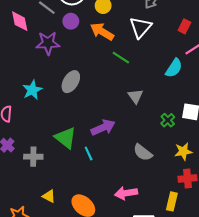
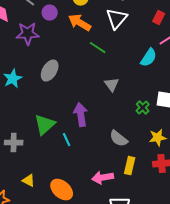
purple arrow: (103, 127) -> (81, 115), turned -75
green triangle: (66, 138) -> (45, 125), turned 40
yellow rectangle: (172, 201) -> (130, 166), moved

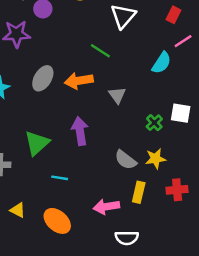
orange arrow: (80, 23) -> (79, 81), moved, turned -40
yellow star: (158, 138) -> (155, 159), moved
cyan line: (67, 140) -> (60, 178), moved, turned -56

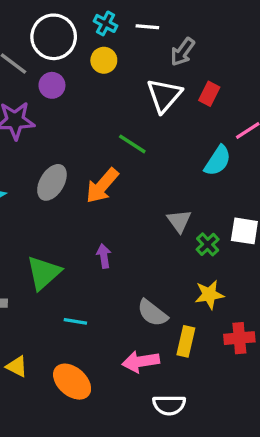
red rectangle: (173, 15) -> (209, 94), moved
orange arrow: (79, 81) -> (102, 186), turned -40
gray triangle: (117, 95) -> (179, 221), moved
purple arrow: (80, 131) -> (104, 256), size x0.6
gray semicircle: (126, 160) -> (152, 313), moved

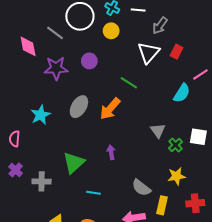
purple circle: (52, 85) -> (89, 61), moved

